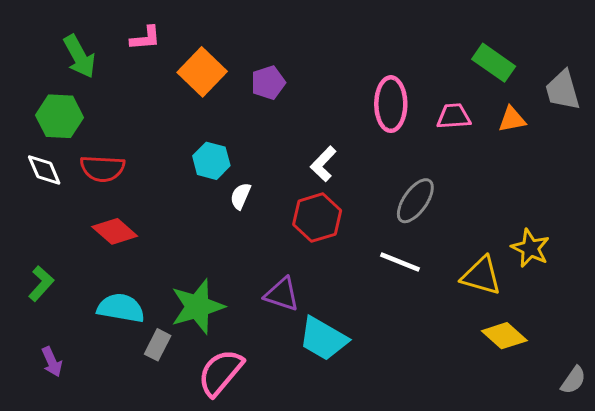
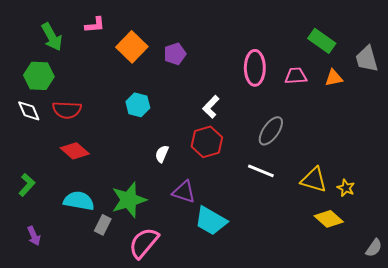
white semicircle: (240, 196) -> (162, 154), moved
yellow star: (530, 248) -> (346, 188), moved, size x0.7

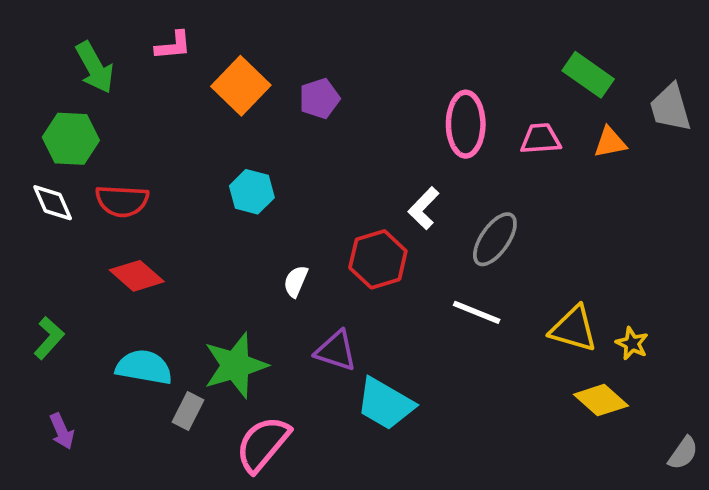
white L-shape: (211, 107) -> (424, 208), moved

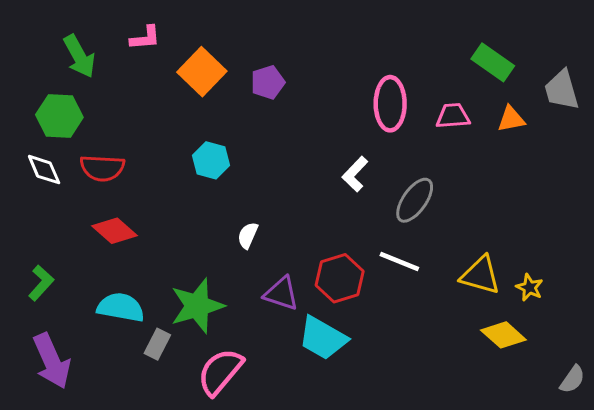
red hexagon: (378, 259) -> (340, 278), moved
purple arrow: (62, 431) -> (52, 361), size x1.8

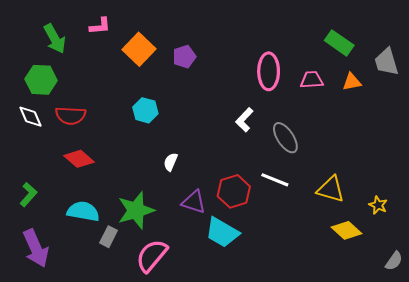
gray ellipse: (415, 200) -> (285, 138), turned -68
yellow star: (529, 287) -> (378, 205), moved

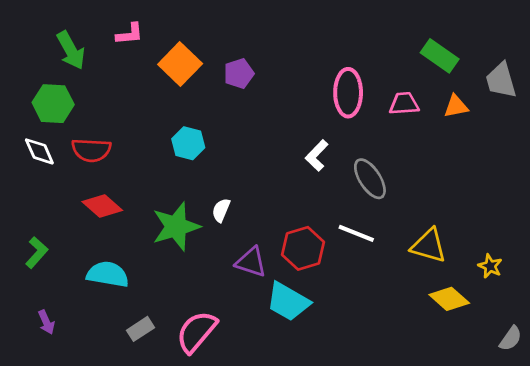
green star: (136, 210) -> (176, 227), moved
gray rectangle: (108, 237) -> (140, 329), moved, turned 30
purple arrow: (36, 248) -> (46, 322), size x0.5

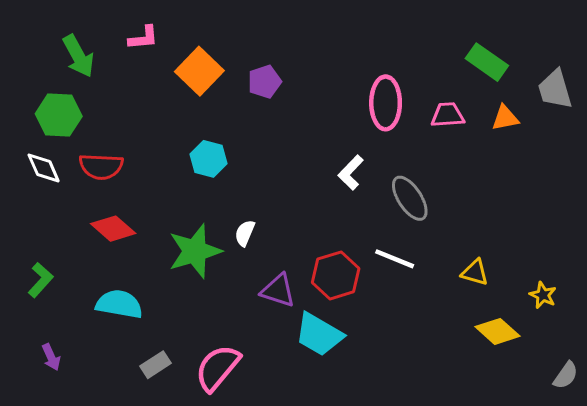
yellow triangle: (429, 246) -> (475, 272), size x0.7

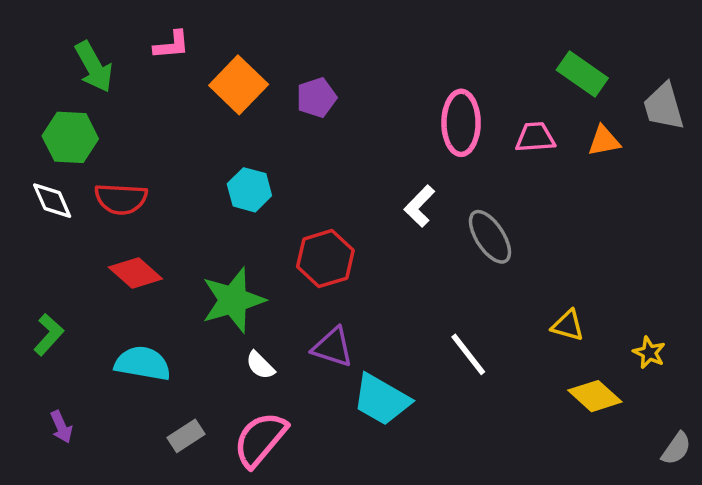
white semicircle: (245, 233) -> (260, 365), moved, turned -68
white line: (395, 259) -> (468, 354), moved, turned 30
red hexagon: (336, 275) -> (325, 259), moved

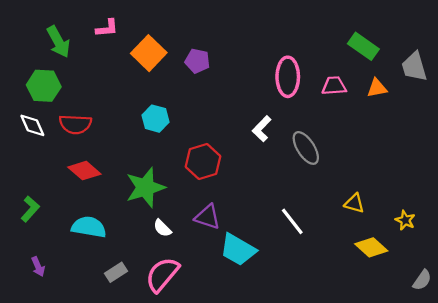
purple pentagon: (316, 98) -> (197, 61), turned 30

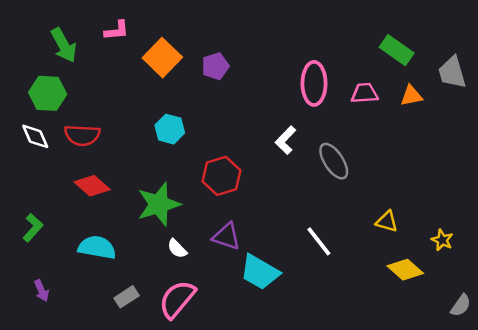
purple pentagon: (197, 61) -> (215, 66), turned -30

